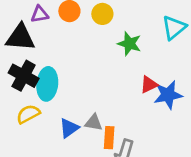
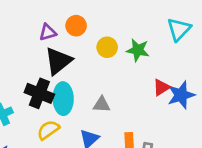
yellow circle: (102, 14) -> (107, 47), moved
black triangle: (20, 38) -> (58, 61), moved, turned -36
gray triangle: (94, 122) -> (102, 104), moved

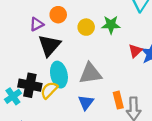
black cross: (39, 93) -> (30, 85), moved
gray triangle: (102, 104) -> (90, 73), size x1.6
yellow semicircle: (48, 130) -> (49, 90), moved

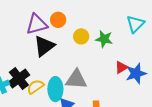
purple triangle: (37, 24) -> (37, 24), size x1.6
cyan ellipse: (59, 75) -> (55, 89), moved
black cross: (30, 85) -> (19, 79), turned 30

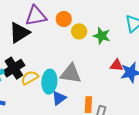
orange circle: (58, 20) -> (64, 19), moved
black triangle: (44, 46) -> (19, 33), moved
red triangle: (121, 67) -> (117, 65), turned 32

